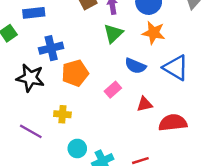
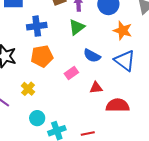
orange star: (154, 33) -> (123, 30), moved
blue cross: (51, 48) -> (37, 26), moved
yellow cross: (62, 114) -> (28, 89), turned 32

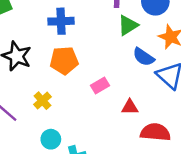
green triangle: (77, 27) -> (128, 25), moved
blue semicircle: (92, 56) -> (144, 57), moved

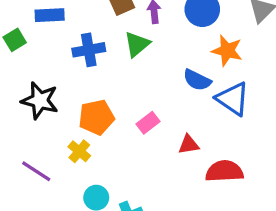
green triangle: (128, 25) -> (137, 44), moved
orange pentagon: (64, 60) -> (96, 117), moved

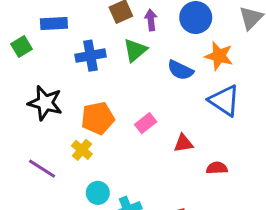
blue semicircle: (197, 80) -> (180, 70), moved
red semicircle: (224, 171) -> (217, 168), size x0.6

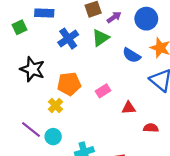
purple arrow: (151, 20) -> (114, 17), turned 56
blue cross: (90, 56) -> (68, 39), turned -30
purple line: (42, 169) -> (31, 129), moved
cyan circle: (98, 193) -> (53, 137), moved

